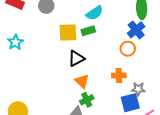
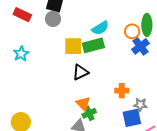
green rectangle: (88, 31) -> (93, 45), size x1.5
orange circle: (128, 49) -> (132, 31), moved
orange triangle: (82, 81) -> (83, 104), moved

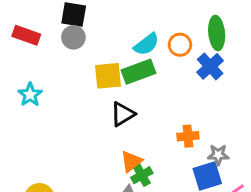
orange circle: (132, 31) -> (180, 45), moved
orange triangle: (83, 104) -> (131, 161), turned 42

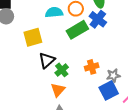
cyan semicircle: (146, 44) -> (54, 12), turned -138
green rectangle: (138, 72) -> (77, 30), moved
green cross: (142, 175) -> (62, 70), moved

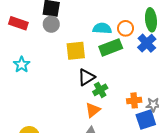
green rectangle: (77, 30) -> (111, 47), moved
orange cross: (92, 67) -> (134, 100), moved

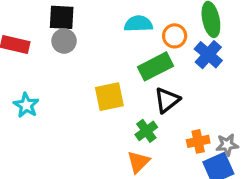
cyan semicircle: (102, 28) -> (138, 24), moved
yellow square: (76, 51) -> (109, 97), moved
black triangle: (86, 77) -> (167, 100), moved

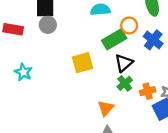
orange circle: (175, 36) -> (129, 26), moved
blue cross: (208, 55) -> (153, 40), moved
green cross: (146, 131) -> (125, 83), moved

